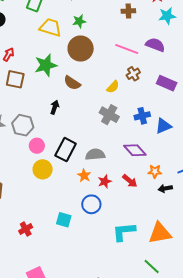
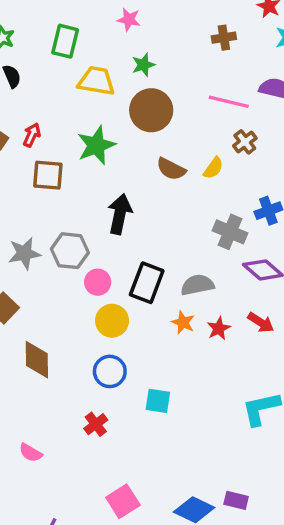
brown semicircle: (72, 83) -> (171, 169), moved
black arrow: (55, 107) -> (120, 214), size x1.6
gray cross: (109, 115) -> (230, 232), moved
blue circle: (91, 204) -> (110, 371), moved

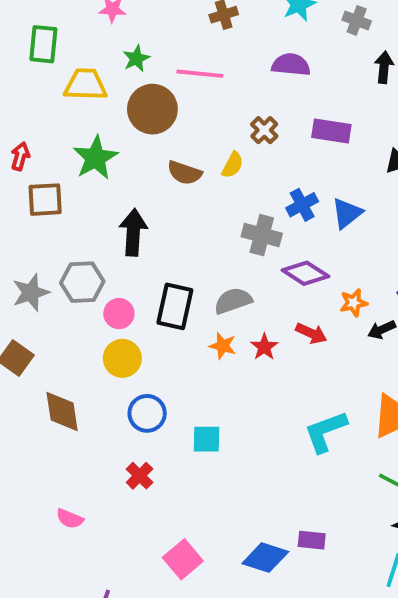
pink line: (229, 102) -> (200, 74), moved
yellow circle: (112, 321) -> (122, 358), moved

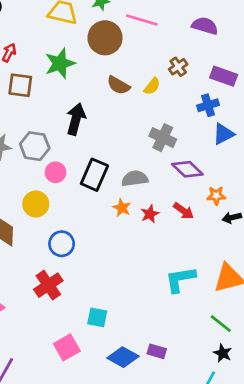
blue cross: (302, 205) -> (208, 105), moved
yellow circle: (122, 358) -> (36, 204), moved
cyan square: (206, 439) -> (97, 317), moved
red cross: (140, 476) -> (48, 285), size x1.5

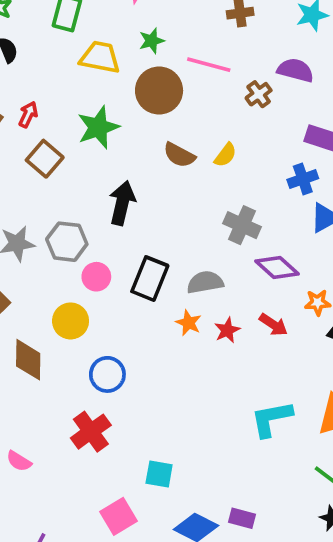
brown cross: (178, 67) -> (259, 94), moved
brown square: (20, 85) -> (45, 159), turned 35

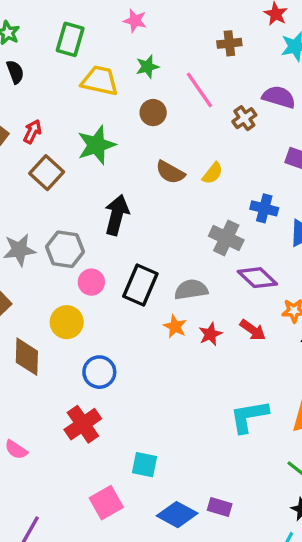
pink line: (209, 65) -> (199, 90), turned 39
brown circle: (159, 91) -> (153, 113), size x0.6
blue cross: (303, 179) -> (264, 208), moved, turned 32

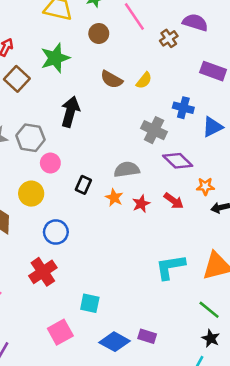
black rectangle: (140, 285) -> (83, 185), moved, size x0.6

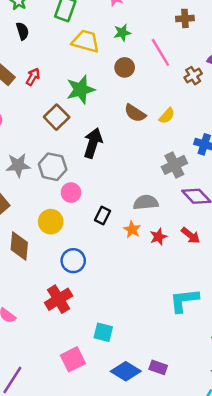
brown square: (17, 79) -> (57, 117), moved
gray cross: (154, 130) -> (174, 165), turned 35

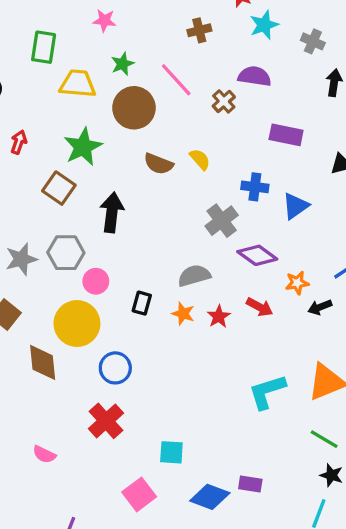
brown circle: (125, 67) -> (134, 108), size x1.6
yellow semicircle: (167, 116) -> (200, 159), turned -72
yellow circle: (51, 222) -> (77, 324), size x1.4

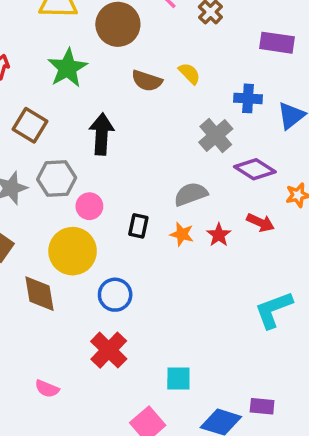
brown square: (59, 188) -> (30, 125), moved

